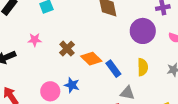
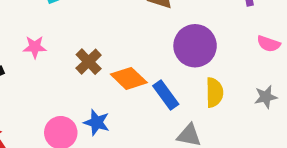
purple circle: (143, 31) -> (195, 46), moved

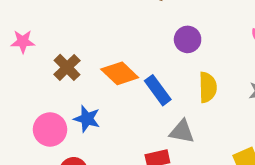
purple circle: (195, 46) -> (188, 39), size x0.6
brown cross: (89, 62) -> (67, 67), moved

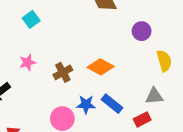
brown cross: (67, 67) -> (63, 72), turned 30
blue rectangle: (158, 90) -> (112, 104), moved

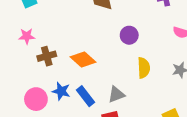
pink star: (27, 62) -> (27, 36), moved
gray triangle: (154, 96) -> (116, 94), moved, turned -30

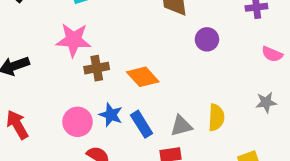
purple circle: (129, 35) -> (207, 39), moved
pink star: (27, 36) -> (73, 40), size x1.6
yellow semicircle: (144, 68) -> (216, 117), moved

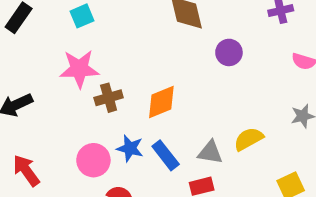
orange diamond: (143, 77) -> (161, 102), turned -64
yellow semicircle: (216, 117) -> (249, 139), turned -116
gray triangle: (181, 126) -> (210, 152), turned 30

